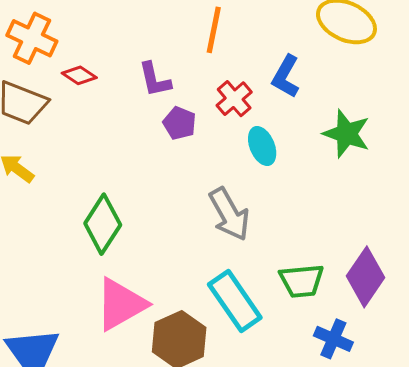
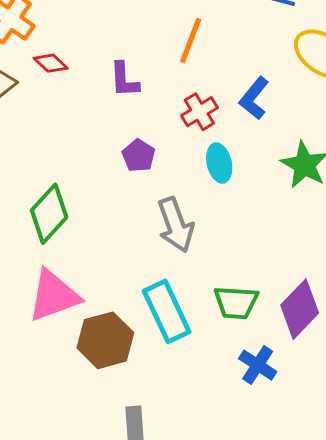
purple pentagon: (180, 123) -> (139, 156), moved

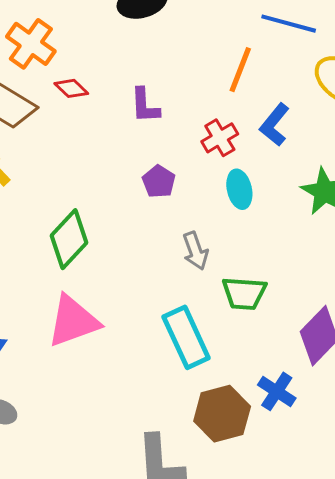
orange line: (191, 40) -> (240, 70), moved
gray arrow: (176, 225) -> (195, 251), size x0.7
green trapezoid: (236, 302) -> (244, 293), moved
brown hexagon: (105, 340) -> (222, 414), moved

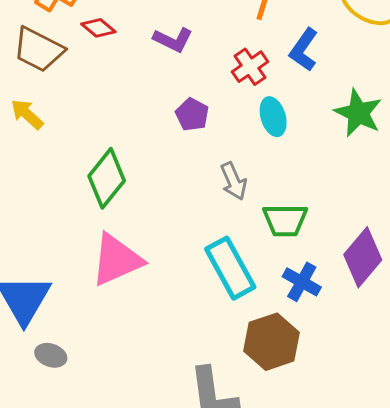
purple L-shape: (145, 106) -> (173, 40), turned -57
blue cross: (277, 391) -> (302, 282), moved

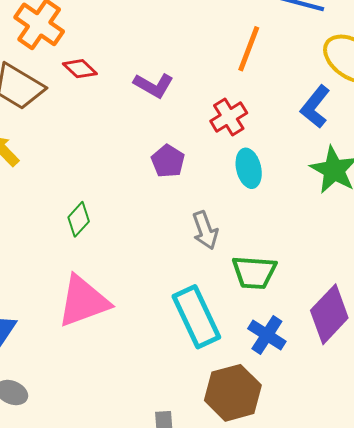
blue L-shape: (304, 50) -> (315, 107), moved
green diamond: (107, 178) -> (79, 219), size x0.6

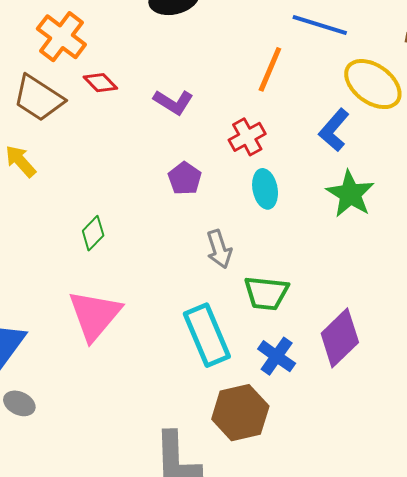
pink triangle: (83, 301) -> (95, 315), turned -32

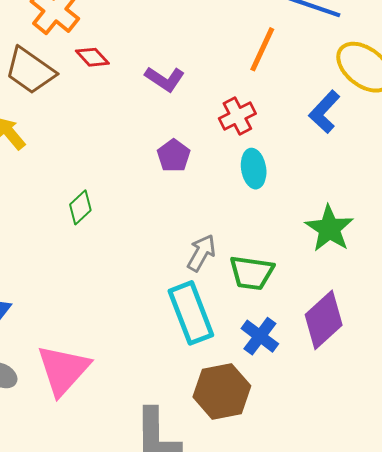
green star: (350, 194) -> (329, 228), moved
gray arrow: (219, 249) -> (201, 253), moved, turned -135
pink triangle: (95, 315) -> (63, 370), moved

